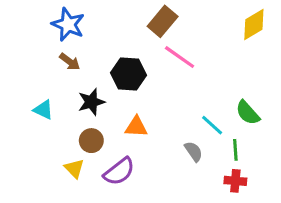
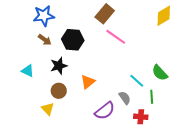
blue star: (68, 24) -> (44, 16), turned -30
black hexagon: (128, 74) -> (73, 40), moved
orange triangle: (136, 127) -> (88, 82), turned -42
purple semicircle: (119, 172) -> (105, 111), moved
red cross: (235, 181) -> (141, 117), moved

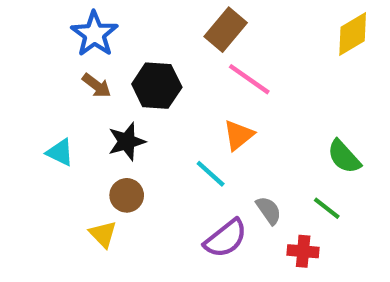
blue star: (44, 16) -> (94, 34), turned -30
cyan line: (137, 81) -> (211, 174), moved
orange triangle: (88, 82) -> (239, 135), moved
green line: (152, 97) -> (327, 208), turned -48

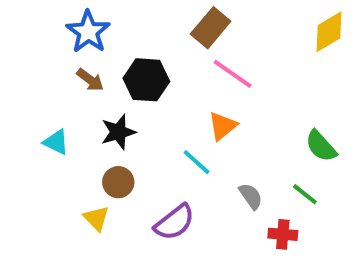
purple semicircle: (226, 238) -> (174, 222), moved

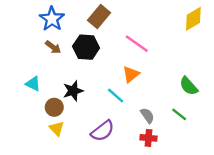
brown rectangle: (211, 28) -> (99, 17), moved
black star: (118, 132) -> (73, 91), moved
brown circle: (118, 182) -> (54, 107), moved
red cross: (283, 234) -> (149, 138), moved

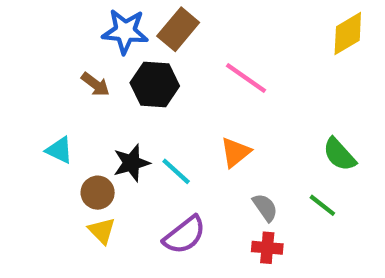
blue star: (52, 19) -> (125, 31), moved, turned -30
orange triangle: (131, 74) -> (235, 152), moved
cyan line: (116, 95) -> (176, 171), moved

